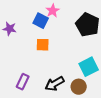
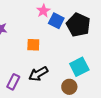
blue square: (41, 21) -> (56, 21), moved
black arrow: (55, 84) -> (38, 74), moved

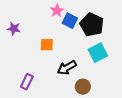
cyan square: (79, 67) -> (98, 53), moved
black arrow: (38, 74) -> (67, 68), moved

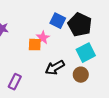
pink star: (57, 11) -> (43, 38), moved
brown circle: (83, 87) -> (81, 75), moved

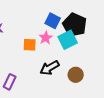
pink star: (43, 38) -> (46, 38), moved
cyan square: (86, 53) -> (68, 40), moved

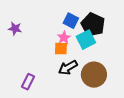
orange square: (30, 45) -> (61, 49), moved
brown circle: (76, 75) -> (94, 75), size x1.6

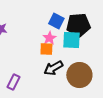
black pentagon: (93, 25) -> (78, 25), turned -30
cyan square: (86, 40) -> (71, 40), turned 30

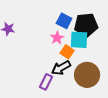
orange square: (46, 49) -> (67, 52), moved, turned 32
purple rectangle: (13, 82) -> (46, 82), moved

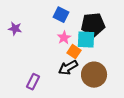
blue square: (64, 21) -> (61, 15), moved
purple rectangle: (46, 82) -> (33, 82), moved

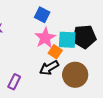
black pentagon: (93, 25) -> (84, 37), moved
pink star: (64, 38) -> (45, 38), size x1.5

